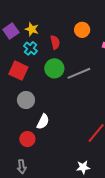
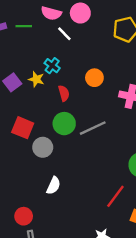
cyan cross: (31, 48) -> (52, 66), moved
gray circle: (26, 100) -> (43, 147), moved
red circle: (27, 139) -> (24, 216), moved

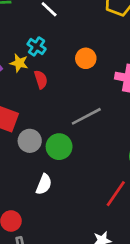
red semicircle: (64, 93) -> (41, 80), moved
green circle: (64, 124) -> (59, 147), moved

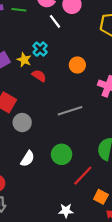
red semicircle: (41, 80) -> (39, 76), turned -48
green circle: (59, 147) -> (62, 154), moved

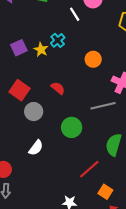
red semicircle: (39, 76) -> (58, 88), moved
gray line: (70, 111) -> (103, 106), moved
green circle: (62, 154) -> (72, 127), moved

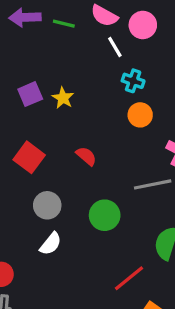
cyan cross: (58, 40) -> (133, 81), moved, turned -32
gray circle: (34, 112) -> (47, 205), moved

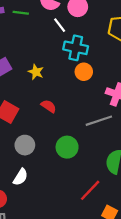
cyan cross: (133, 81) -> (76, 48), size x1.5
yellow star: (63, 98) -> (36, 72), moved
white semicircle: (51, 244) -> (20, 177), moved

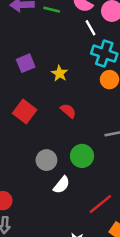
gray circle: (25, 145) -> (46, 160), moved
white semicircle: (20, 177) -> (62, 185), moved

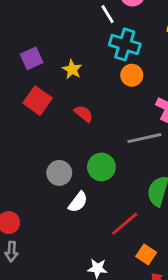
red square: (25, 111) -> (38, 101), moved

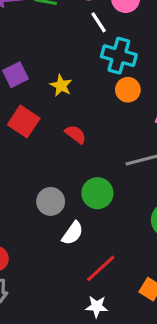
red line: (125, 224) -> (101, 268), moved

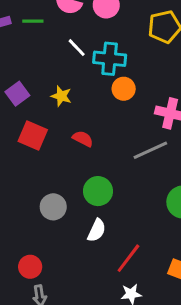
white line: (99, 22) -> (77, 48), moved
green circle: (97, 193) -> (98, 191), moved
gray circle: (51, 201) -> (53, 207), moved

